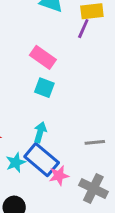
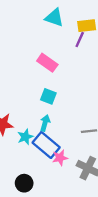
cyan square: (44, 88) -> (48, 96), moved
cyan star: (16, 163) -> (25, 137), moved

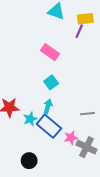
cyan square: (48, 96) -> (51, 82), turned 32
pink star: (60, 158) -> (71, 138), moved

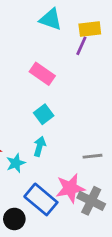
blue rectangle: (49, 126) -> (41, 199), moved
pink star: (71, 138) -> (70, 188), size x1.5

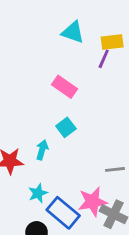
cyan arrow: (39, 146) -> (42, 150), moved
cyan star: (16, 163) -> (38, 193), moved

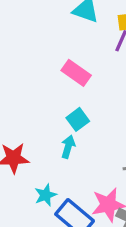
cyan arrow: (42, 150) -> (68, 147), moved

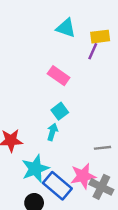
cyan star: (46, 195) -> (35, 169), size x1.6

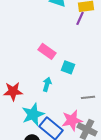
pink rectangle: (59, 76) -> (47, 51), moved
cyan square: (60, 111) -> (68, 67), moved, turned -32

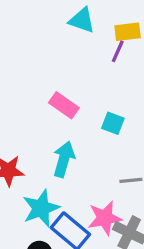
cyan square: (68, 67) -> (113, 123), moved
cyan arrow: (47, 84) -> (64, 159), size x1.5

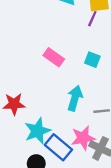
cyan square: (113, 123) -> (92, 60), moved
cyan arrow: (64, 159) -> (75, 98), moved

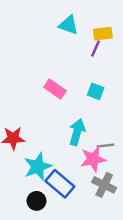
pink star: (83, 138) -> (93, 159), moved

